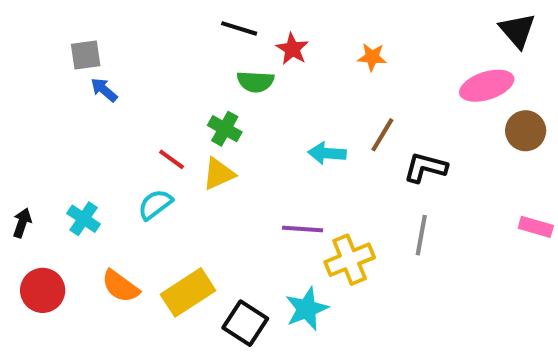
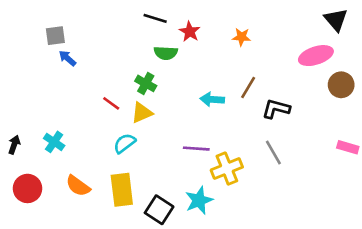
cyan semicircle: (155, 204) -> (125, 143), moved
gray line: (421, 235) -> (273, 153), turned -40
yellow rectangle: (188, 292) -> (122, 190), turned -64

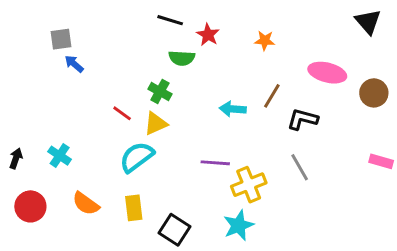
pink ellipse: (316, 56) -> (327, 73), moved, turned 32
cyan semicircle: (125, 143) -> (137, 157), size x1.4
yellow rectangle: (122, 190) -> (134, 208), size x0.7
cyan star: (199, 200) -> (239, 225), moved

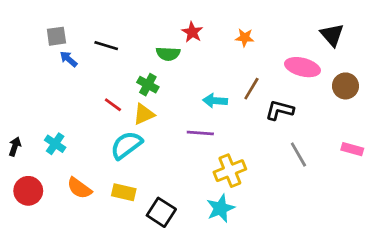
black line: (170, 20) -> (106, 46), moved
black triangle: (368, 22) -> (332, 35), moved
purple line: (215, 163) -> (200, 133), moved
gray line: (300, 167) -> (298, 155), moved
yellow rectangle: (134, 208) -> (124, 192), turned -70

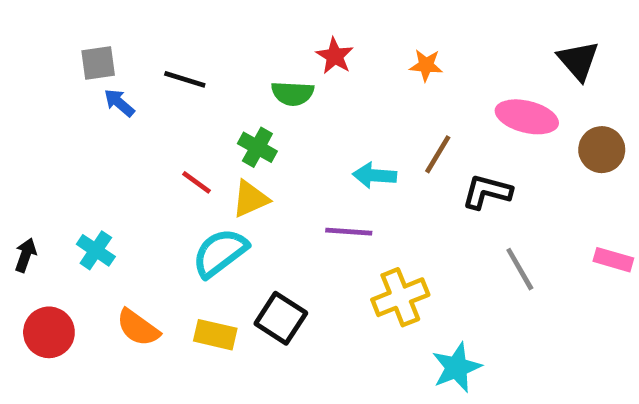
cyan star: (220, 208) -> (457, 367), moved
black square: (161, 212) -> (281, 318), moved

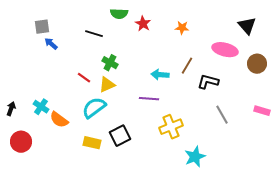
black line: (185, 79) -> (94, 34), moved
green semicircle: (293, 93) -> (119, 14), moved
black square: (281, 318) -> (120, 136), turned 30
orange semicircle: (138, 328) -> (59, 120), moved

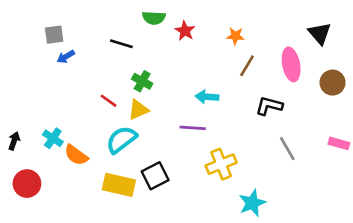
blue arrow: (51, 44) -> (66, 57), turned -72
pink ellipse: (225, 50) -> (291, 64), turned 65
brown line: (187, 66) -> (247, 66), moved
yellow rectangle: (92, 143) -> (119, 185), size x1.4

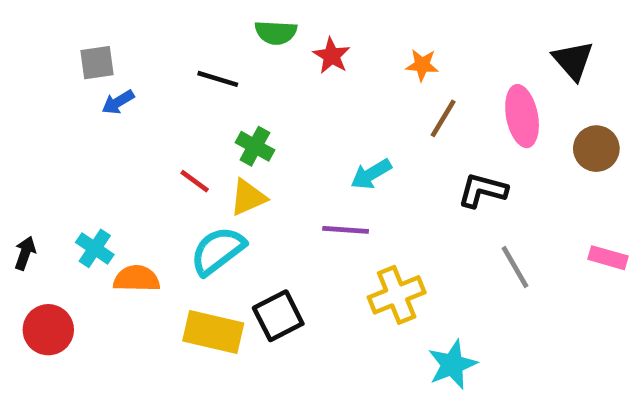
cyan arrow: (207, 97) -> (371, 174), turned -35
orange semicircle: (76, 155) -> (137, 279), turned 145

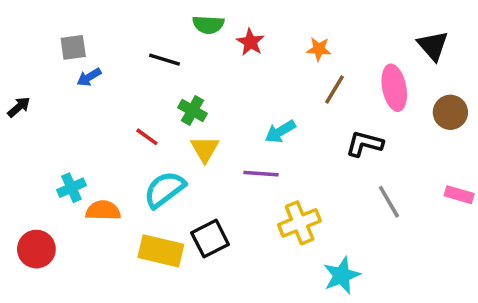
yellow triangle: (248, 197) -> (205, 149), moved, turned -36
cyan cross: (95, 248) -> (71, 188), turned 32
black arrow: (25, 253) -> (19, 107), moved, turned 30

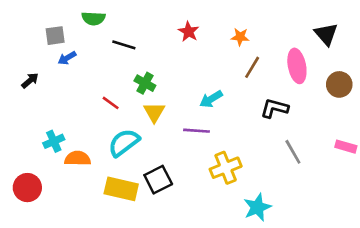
green semicircle: (208, 25) -> (93, 18), moved
black arrow: (19, 107) -> (30, 80), moved

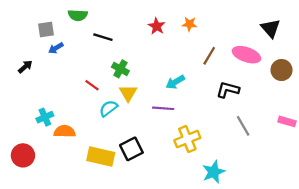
orange star: (240, 37) -> (189, 24), moved
pink ellipse: (297, 66) -> (246, 55), turned -60
cyan semicircle: (124, 143) -> (108, 108), moved, size x0.7

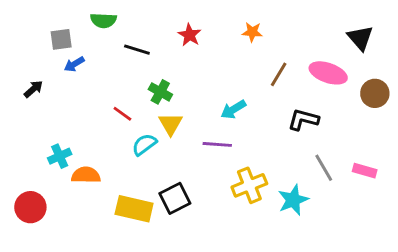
red star: (157, 26) -> (190, 35), moved
pink rectangle: (287, 121) -> (365, 171), moved
cyan star: (214, 172) -> (293, 200), moved

